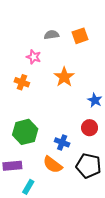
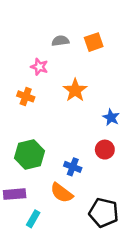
black pentagon: (88, 166) -> (104, 213), moved

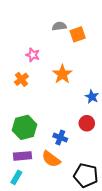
gray semicircle: (60, 41) -> (59, 26), moved
orange cross: (26, 96) -> (21, 79), turned 32
purple rectangle: (15, 194) -> (22, 156), moved
cyan rectangle: (33, 219) -> (16, 177), moved

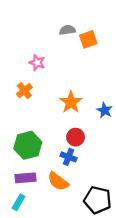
orange star: (62, 74) -> (71, 102), moved
red circle: (87, 123) -> (76, 137), moved

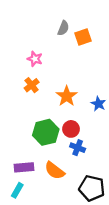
gray semicircle: (67, 30) -> (63, 28), turned 120
orange cross: (24, 91) -> (32, 85), moved
green hexagon: (28, 145) -> (46, 132), moved
blue cross: (69, 157) -> (78, 148), moved

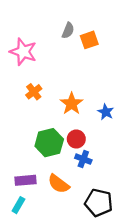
pink star: (35, 59) -> (23, 52), moved, size x1.6

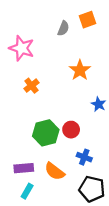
orange square: (89, 40) -> (88, 20), moved
orange star: (72, 104) -> (80, 70), moved
blue cross: (83, 159) -> (84, 157), moved
cyan rectangle: (18, 205) -> (27, 191), moved

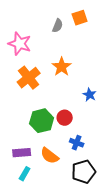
orange star: (80, 70) -> (62, 67), moved
orange cross: (31, 86) -> (29, 78), size x1.6
black pentagon: (92, 189) -> (84, 172), turned -30

